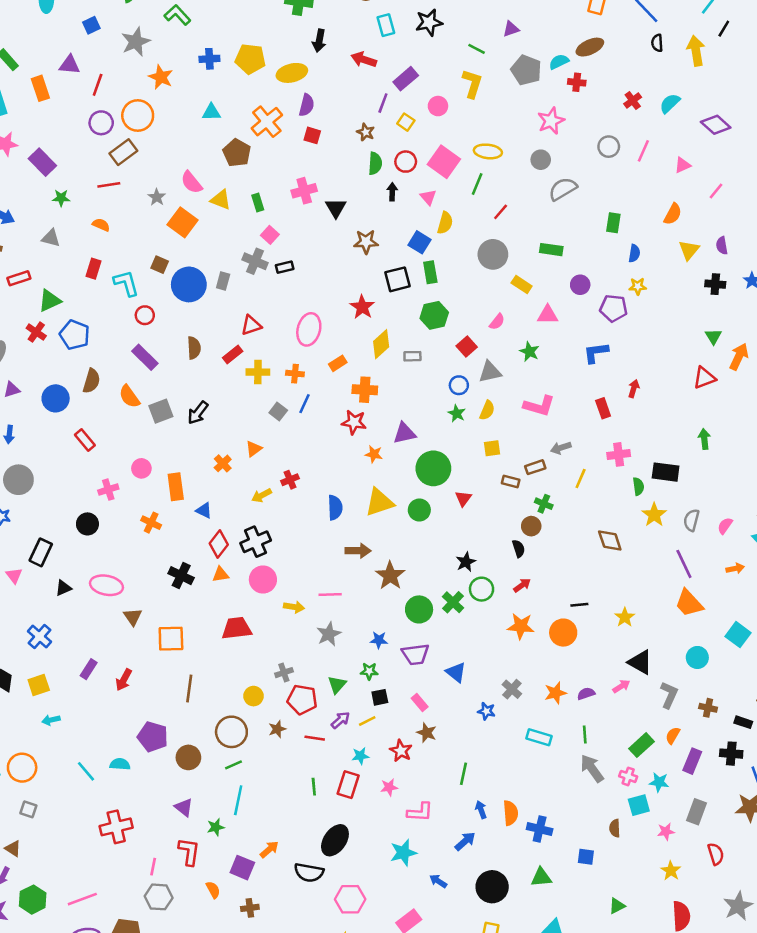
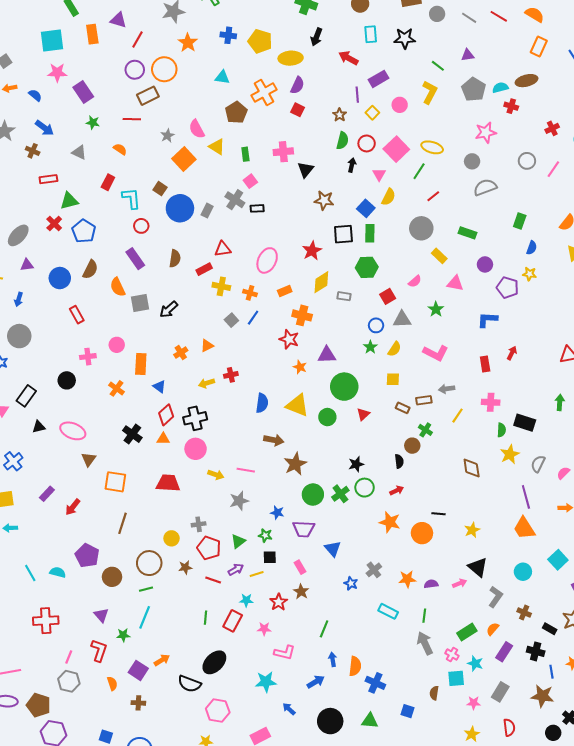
purple line: (383, 103) -> (357, 95), turned -35
yellow triangle: (379, 502) -> (297, 405), turned 30

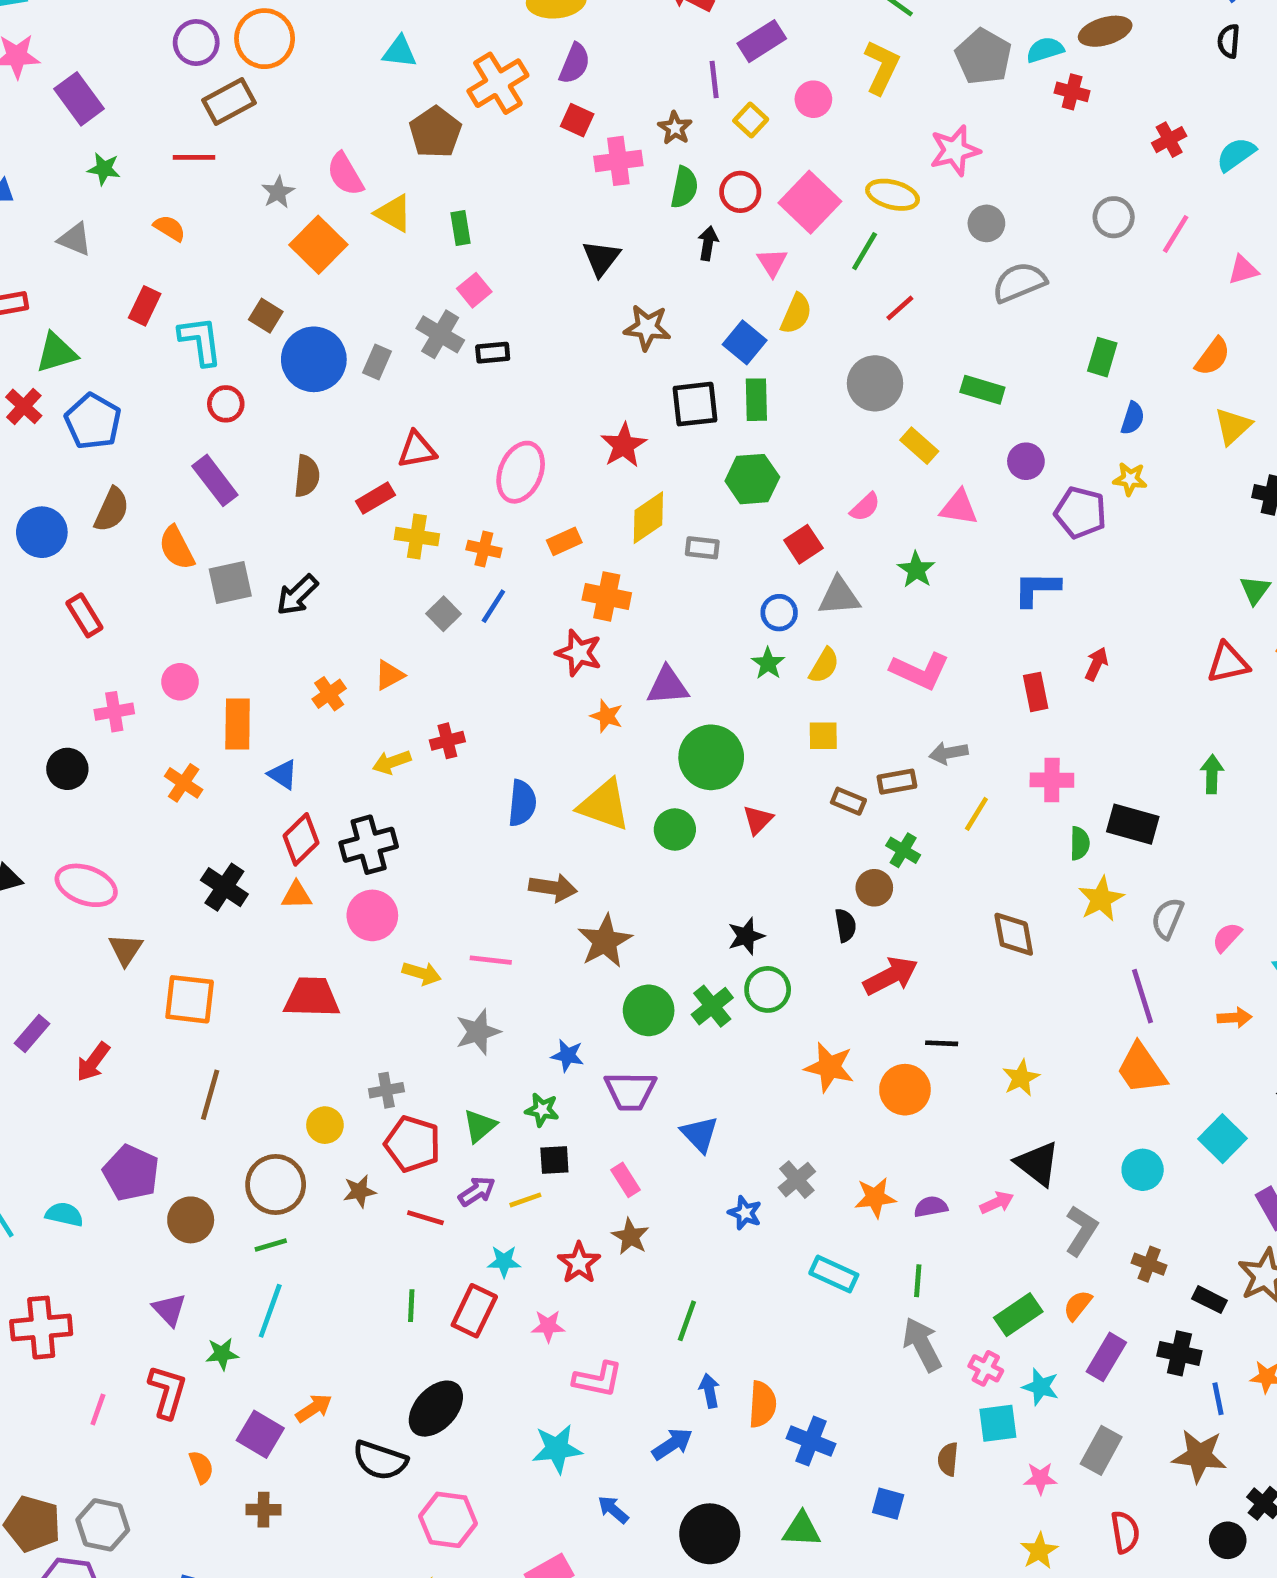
pink star: (486, 133) -> (955, 150), moved
pink cross: (283, 152) -> (618, 161), moved
red arrow: (397, 490) -> (891, 976), moved, size x1.6
gray hexagon: (69, 681) -> (103, 1525), moved

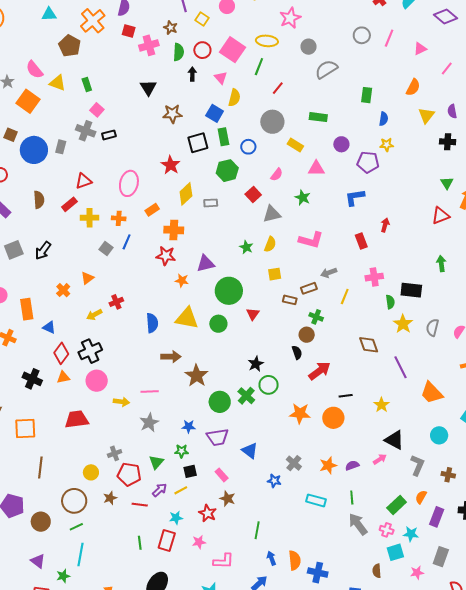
blue circle: (779, 613) -> (248, 147), moved
purple line: (1142, 996) -> (401, 367), moved

